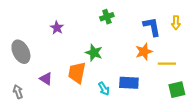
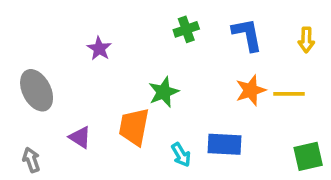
blue L-shape: (152, 27) -> (247, 35), moved
green star: (94, 53) -> (164, 92), turned 30
yellow line: (167, 64) -> (289, 94), moved

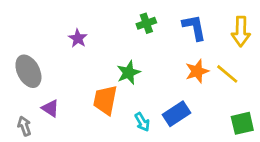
yellow arrow: (306, 40) -> (241, 31), size x1.5
yellow line: (289, 94) -> (227, 74), turned 40
purple triangle: (80, 137) -> (50, 108), moved
blue rectangle: (225, 144) -> (176, 114), turned -36

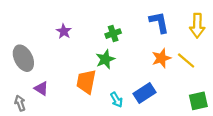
green cross: (146, 23) -> (113, 34), moved

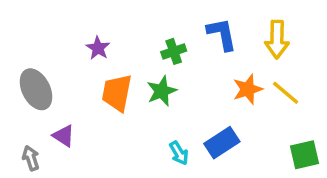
blue L-shape: (159, 22) -> (222, 34), moved
yellow arrow: (197, 26) -> (277, 39), moved
orange trapezoid: (86, 82) -> (117, 93), moved

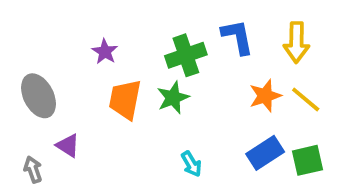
green cross: (174, 51) -> (186, 55), size x1.5
blue rectangle: (222, 143) -> (265, 153), moved
green square: (304, 155) -> (307, 160), moved

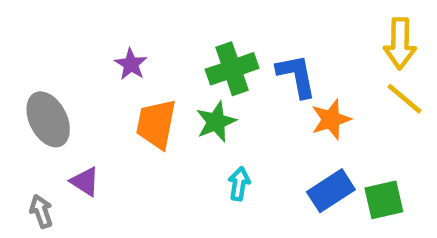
blue L-shape: (237, 37) -> (296, 76), moved
yellow arrow: (296, 42) -> (400, 44), moved
yellow line: (306, 99) -> (405, 99), moved
cyan arrow: (191, 164) -> (239, 184), moved, turned -140

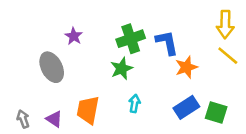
gray ellipse: (48, 119) -> (52, 67), moved
orange trapezoid: (156, 124) -> (88, 110), moved
purple triangle: (85, 181) -> (54, 119), moved
green square: (384, 200) -> (216, 113), turned 30

